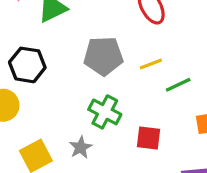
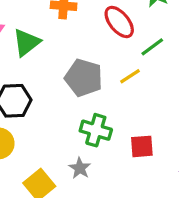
gray pentagon: (103, 56) -> (84, 78), turned 30
green line: (178, 85) -> (152, 47), moved

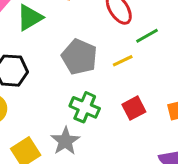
red square: (142, 146) -> (134, 108), moved, turned -30
gray star: (80, 168) -> (65, 141), size x1.4

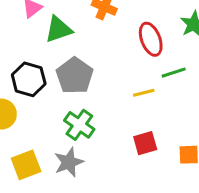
gray pentagon: (79, 57) -> (75, 76), moved
green cross: (85, 107) -> (79, 125), moved

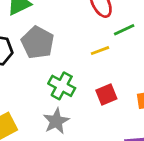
green cross: (79, 125) -> (62, 86), moved
gray star: (69, 162) -> (56, 121), moved

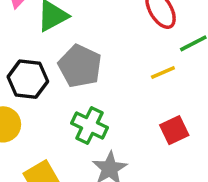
green cross: (62, 86) -> (90, 125), moved

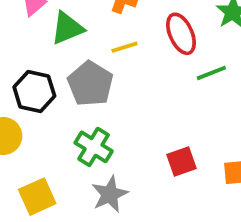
yellow line: (163, 73) -> (124, 47), moved

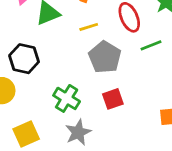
gray pentagon: (90, 84) -> (105, 57), moved
red square: (182, 161) -> (113, 99), moved

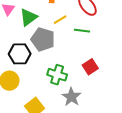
green line: (151, 45) -> (82, 31), moved, turned 42
gray pentagon: (105, 57) -> (43, 39), moved

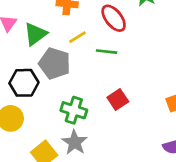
gray star: (71, 97) -> (75, 142), moved

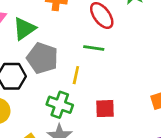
yellow line: (78, 37) -> (76, 75), moved, turned -48
red square: (118, 100) -> (105, 109), moved, turned 30

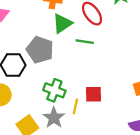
green triangle: (24, 29) -> (62, 23), moved
yellow line: (76, 75) -> (75, 106), moved

